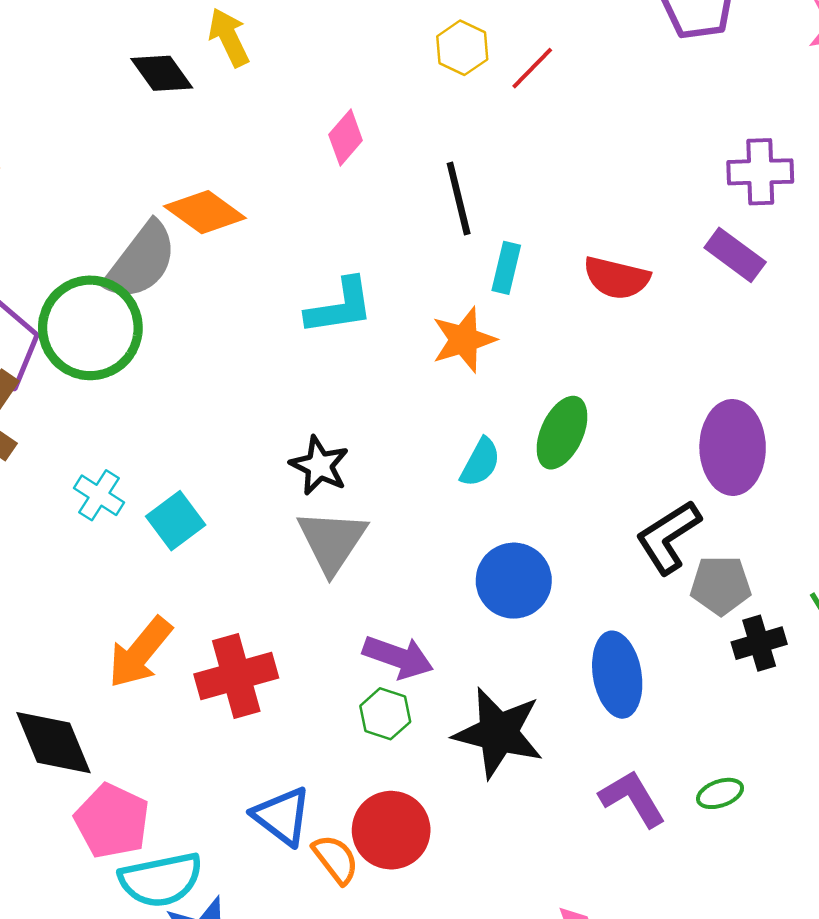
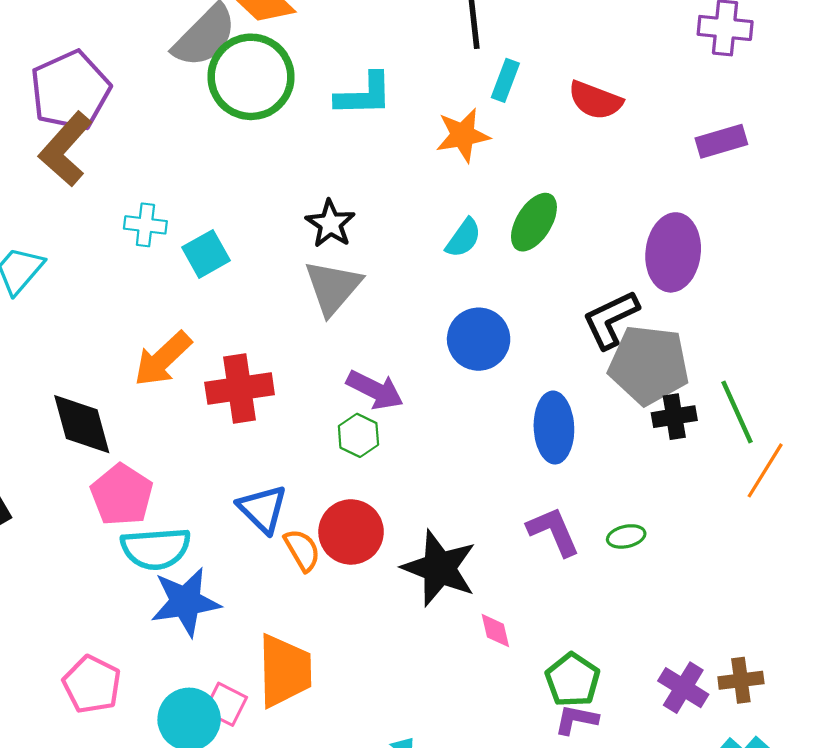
purple rectangle: (735, 255) -> (721, 141), moved, turned -60
green circle: (90, 328) -> (251, 77), moved
cyan cross: (99, 495) -> (145, 225), turned -33
gray pentagon: (721, 585) -> (649, 365), size x1.6
black star: (498, 733) -> (439, 568), moved

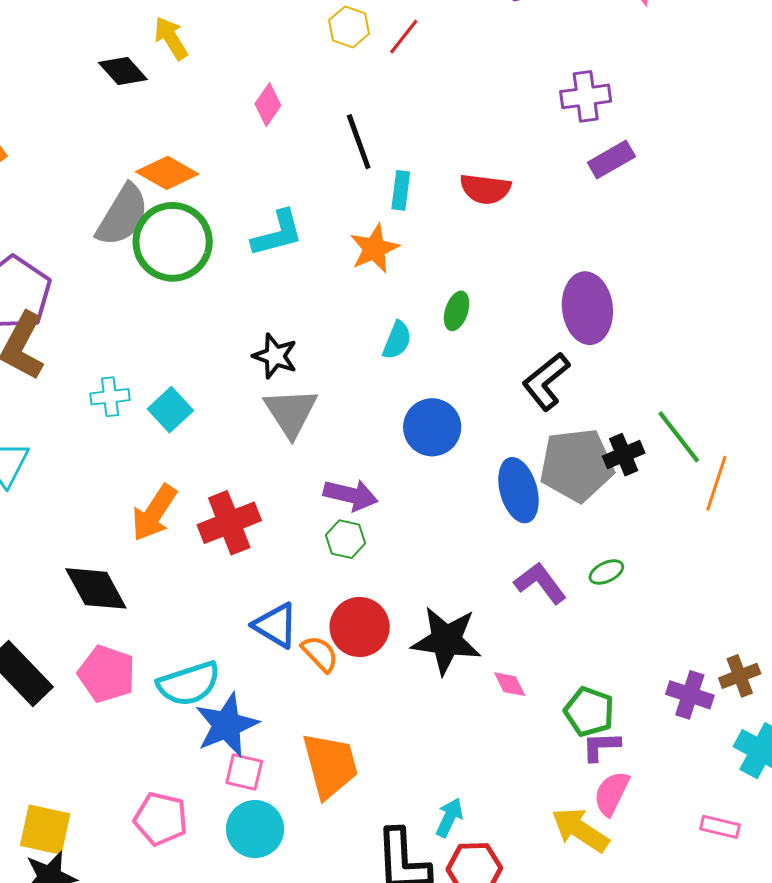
purple rectangle: (721, 141) -> (611, 159), moved
green ellipse: (534, 222) -> (457, 311), size x0.7
gray pentagon: (649, 365) -> (577, 465), moved
pink pentagon: (122, 495) -> (107, 674), moved
pink square: (226, 704) -> (244, 772), moved

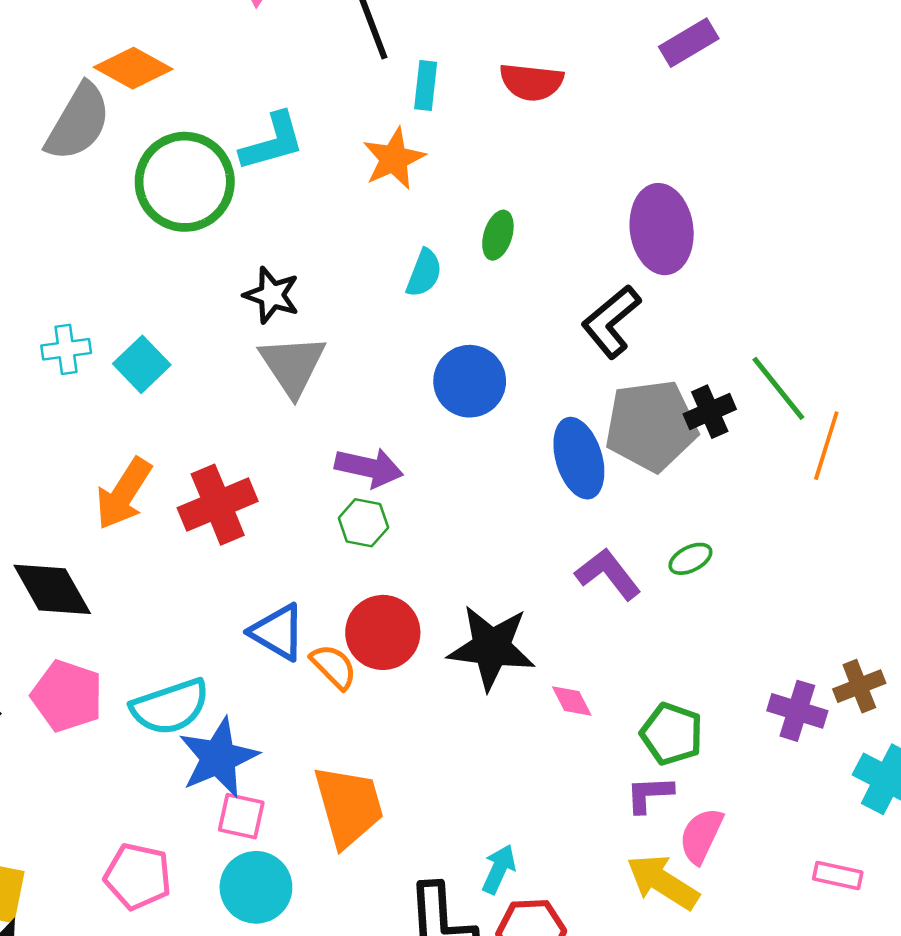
green circle: (173, 242) -> (185, 182), moved
purple L-shape: (601, 746) -> (649, 794), moved

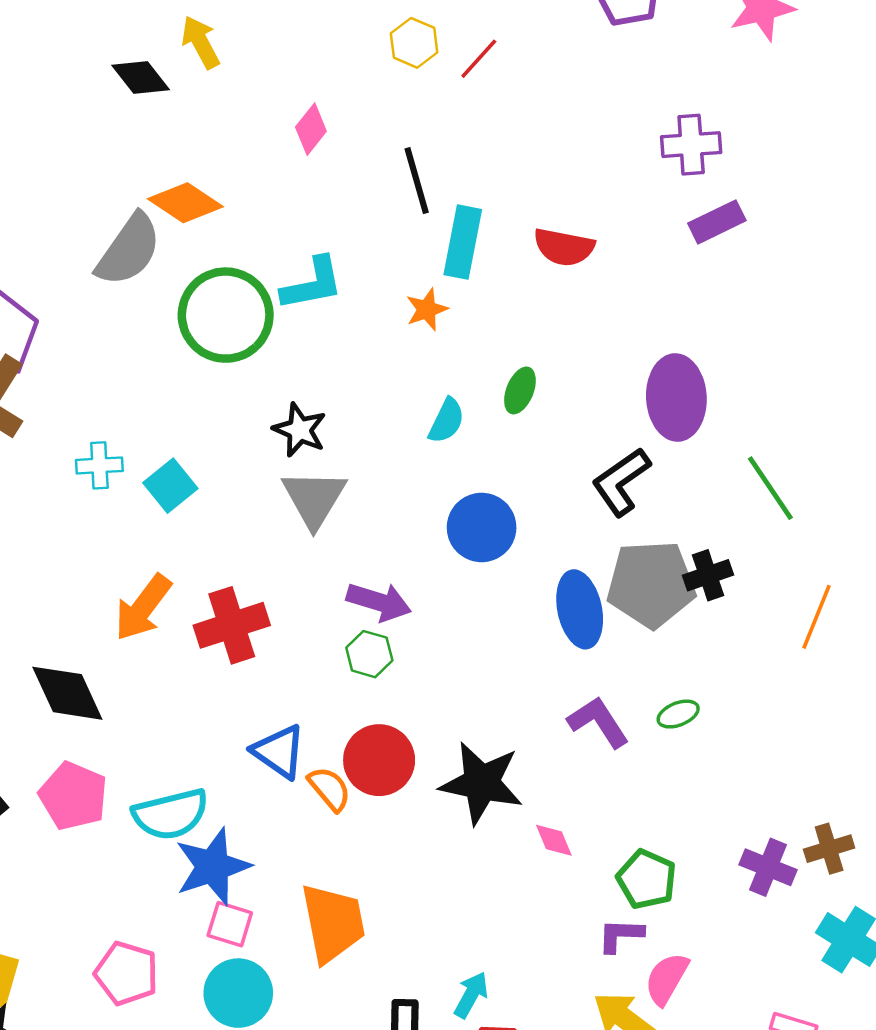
cyan rectangle: (426, 85) -> (463, 242), size x1.5
orange star: (394, 159) -> (427, 309), size x0.7
green line: (778, 388) -> (770, 488), moved

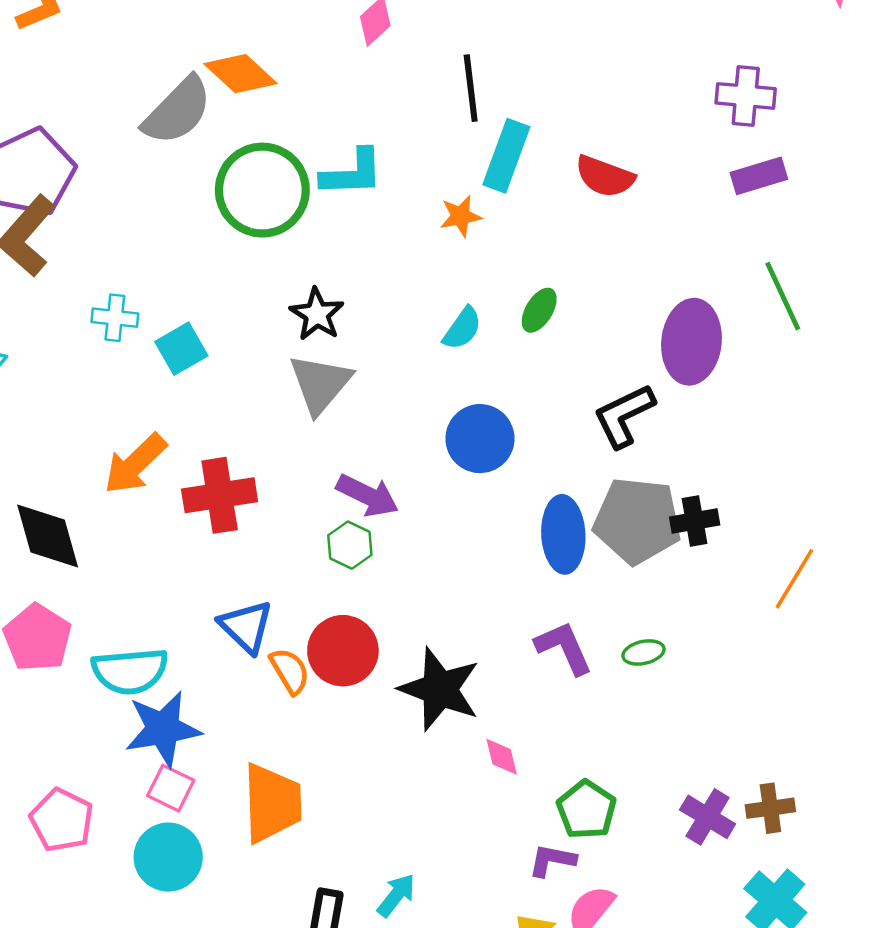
green line: (770, 488) -> (783, 296), moved

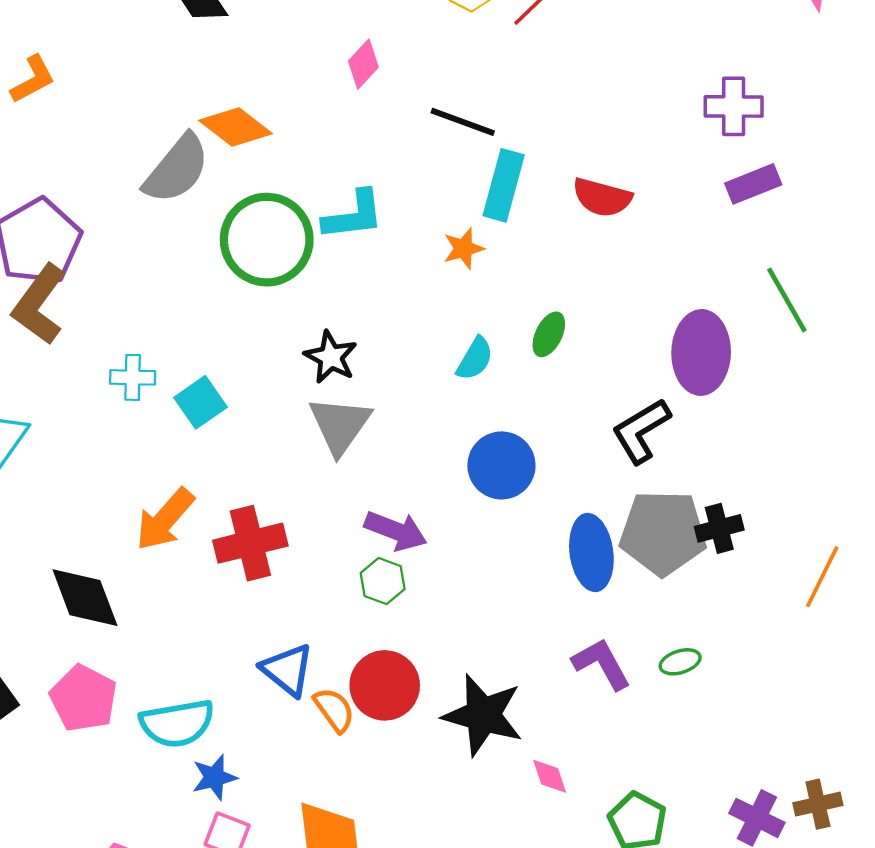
black line: (471, 88) -> (463, 122), turned -58
blue star: (163, 729) -> (214, 777), size x0.6

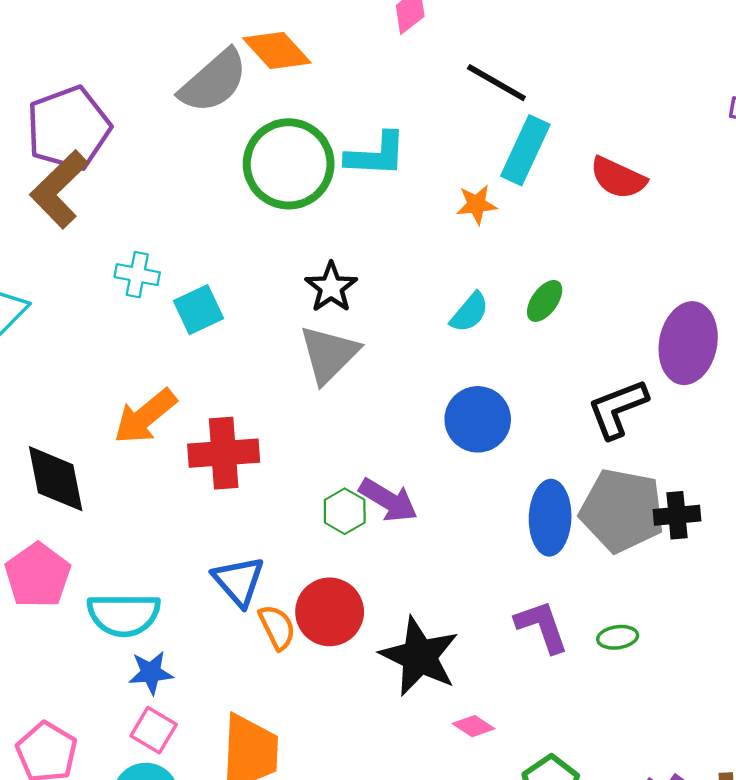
purple arrow: (396, 531) -> (388, 500), moved
pink diamond: (550, 776) -> (473, 726), turned -48

